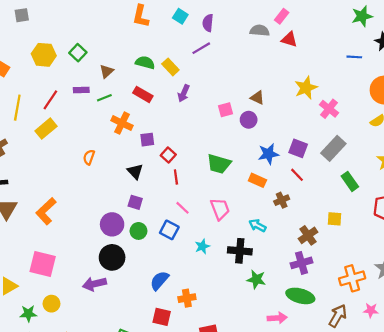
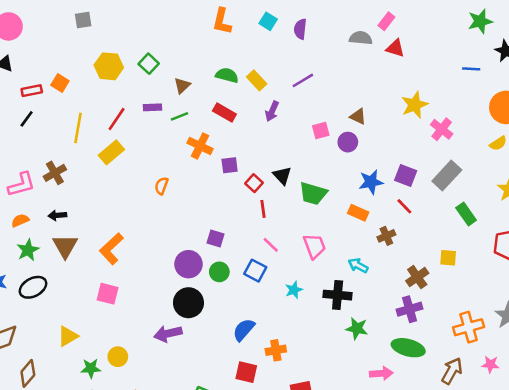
purple line: (201, 48) -> (303, 80), moved
black triangle: (135, 172) -> (282, 176), moved
pink square: (43, 264) -> (108, 294), moved, size x0.7

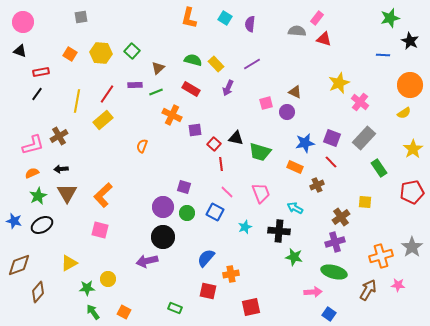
orange square: (60, 83) -> (70, 54), moved
black triangle: (282, 176) -> (236, 138), turned -35

